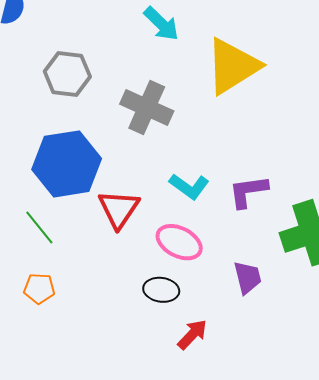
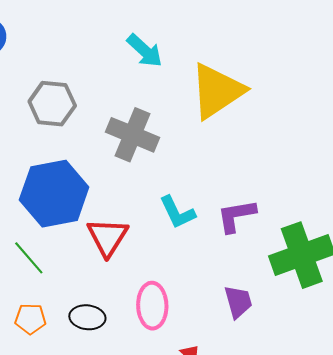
cyan L-shape: (189, 186) -> (177, 212), turned 30
pink ellipse: (179, 242) -> (152, 306), moved, turned 63
black ellipse: (161, 290) -> (87, 317), moved

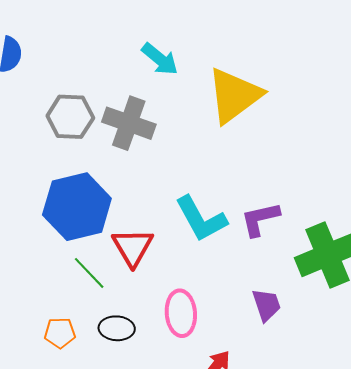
gray cross: (132, 135) -> (129, 123), moved
cyan L-shape: (177, 212) -> (201, 219), size x1.4
green line: (29, 258) -> (89, 273), moved

